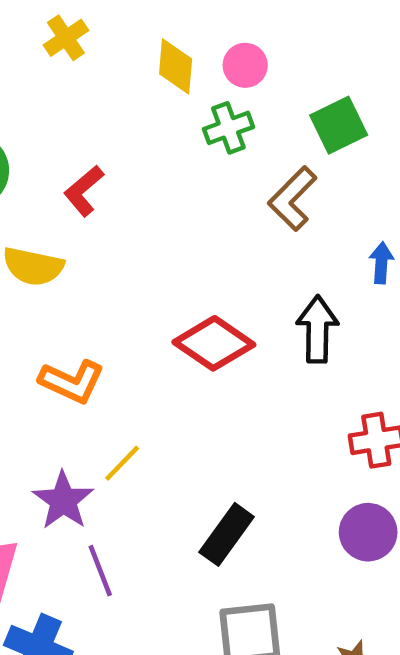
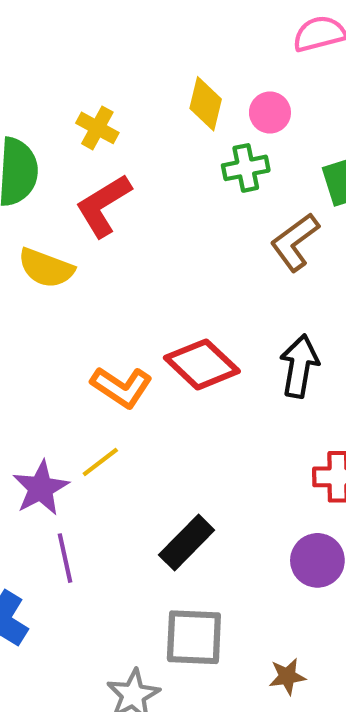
yellow cross: (66, 38) -> (97, 128), moved, turned -36
red L-shape: (84, 191) -> (103, 205), size x1.4
orange L-shape: (72, 382) -> (122, 387), moved

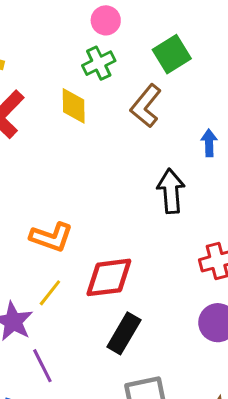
yellow diamond: (206, 104) -> (74, 106), moved
red diamond: (202, 364) -> (109, 277), moved, turned -36

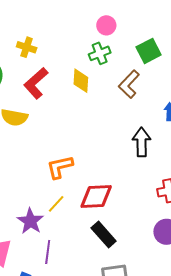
orange L-shape: (51, 237) -> (60, 167), turned 144
black rectangle: (124, 333) -> (104, 234), turned -76
purple line: (42, 366) -> (48, 252), turned 30

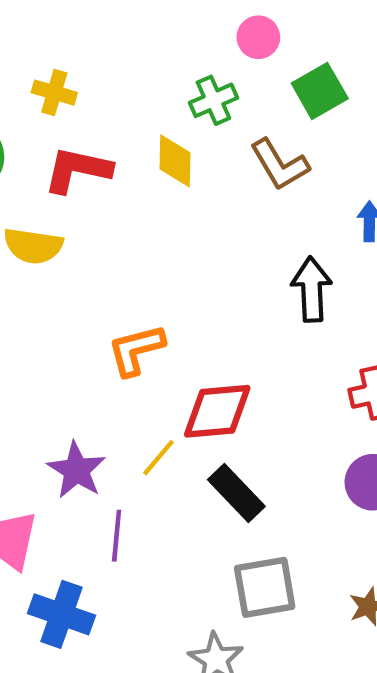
pink circle: (106, 25) -> (258, 37), moved
red L-shape: (36, 83) -> (78, 170), turned 56
brown L-shape: (129, 84) -> (280, 165), turned -72
yellow line: (56, 204) -> (159, 458), moved

